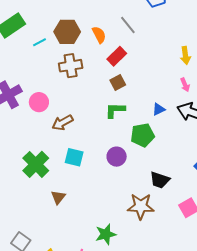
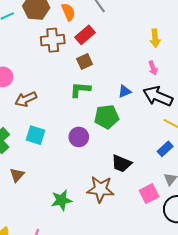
brown cross: (71, 66) -> (53, 40), moved
green star: (106, 234) -> (62, 200), moved

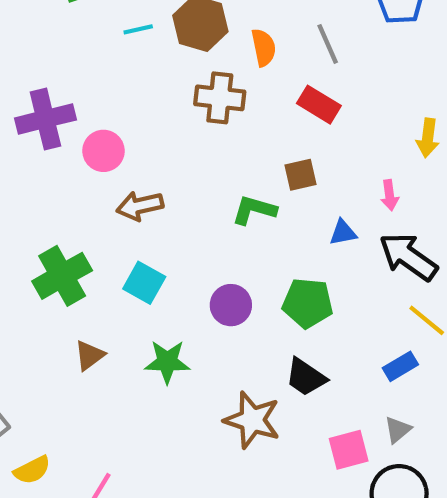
red rectangle: (85, 35) -> (319, 105), moved, turned 60
brown square: (85, 62) -> (300, 175), moved
pink arrow: (153, 68) -> (390, 195), moved
green pentagon: (107, 117) -> (308, 303), moved
green star: (62, 200) -> (167, 362), moved

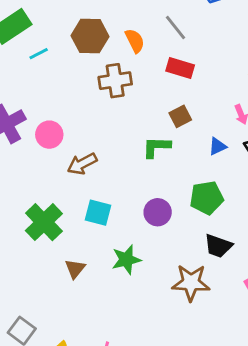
cyan line: (138, 29) -> (39, 54), moved

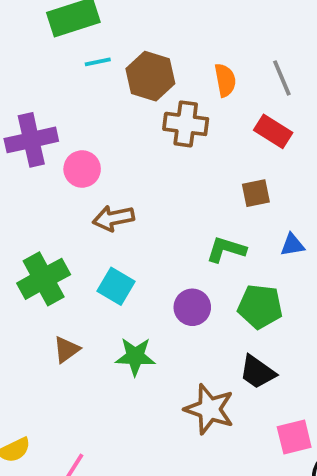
brown hexagon: (90, 36) -> (150, 76), moved
green L-shape: (156, 147) -> (226, 250), moved

